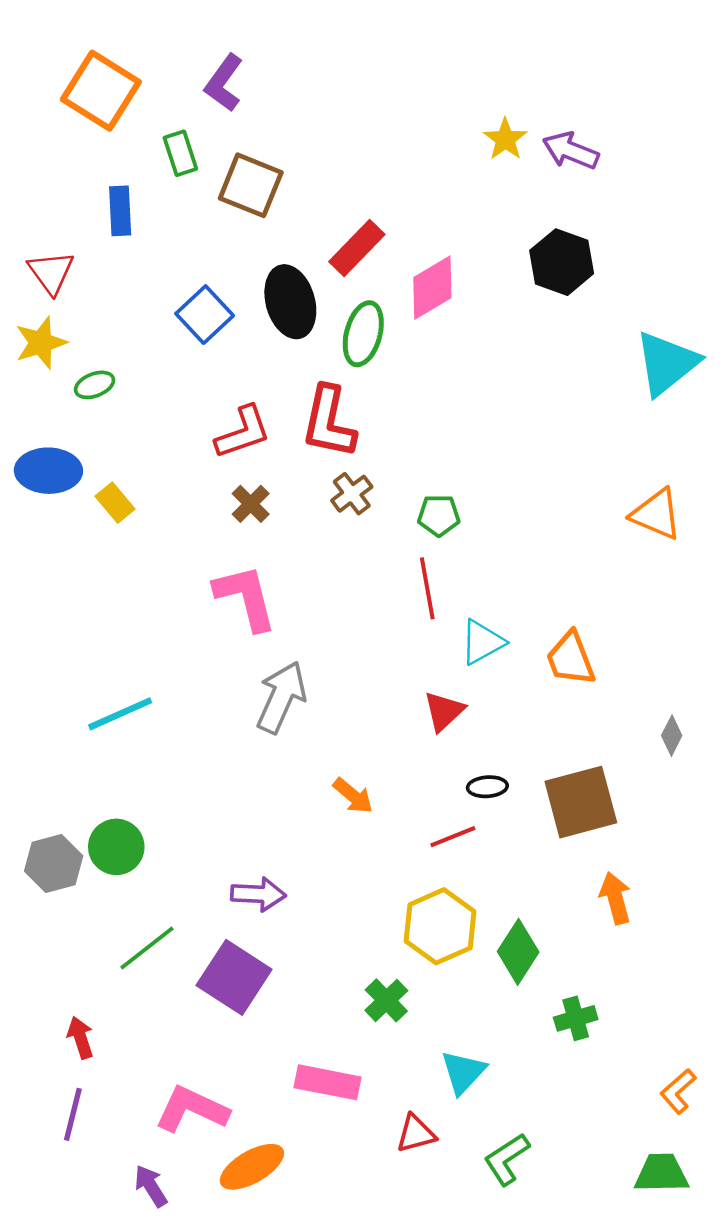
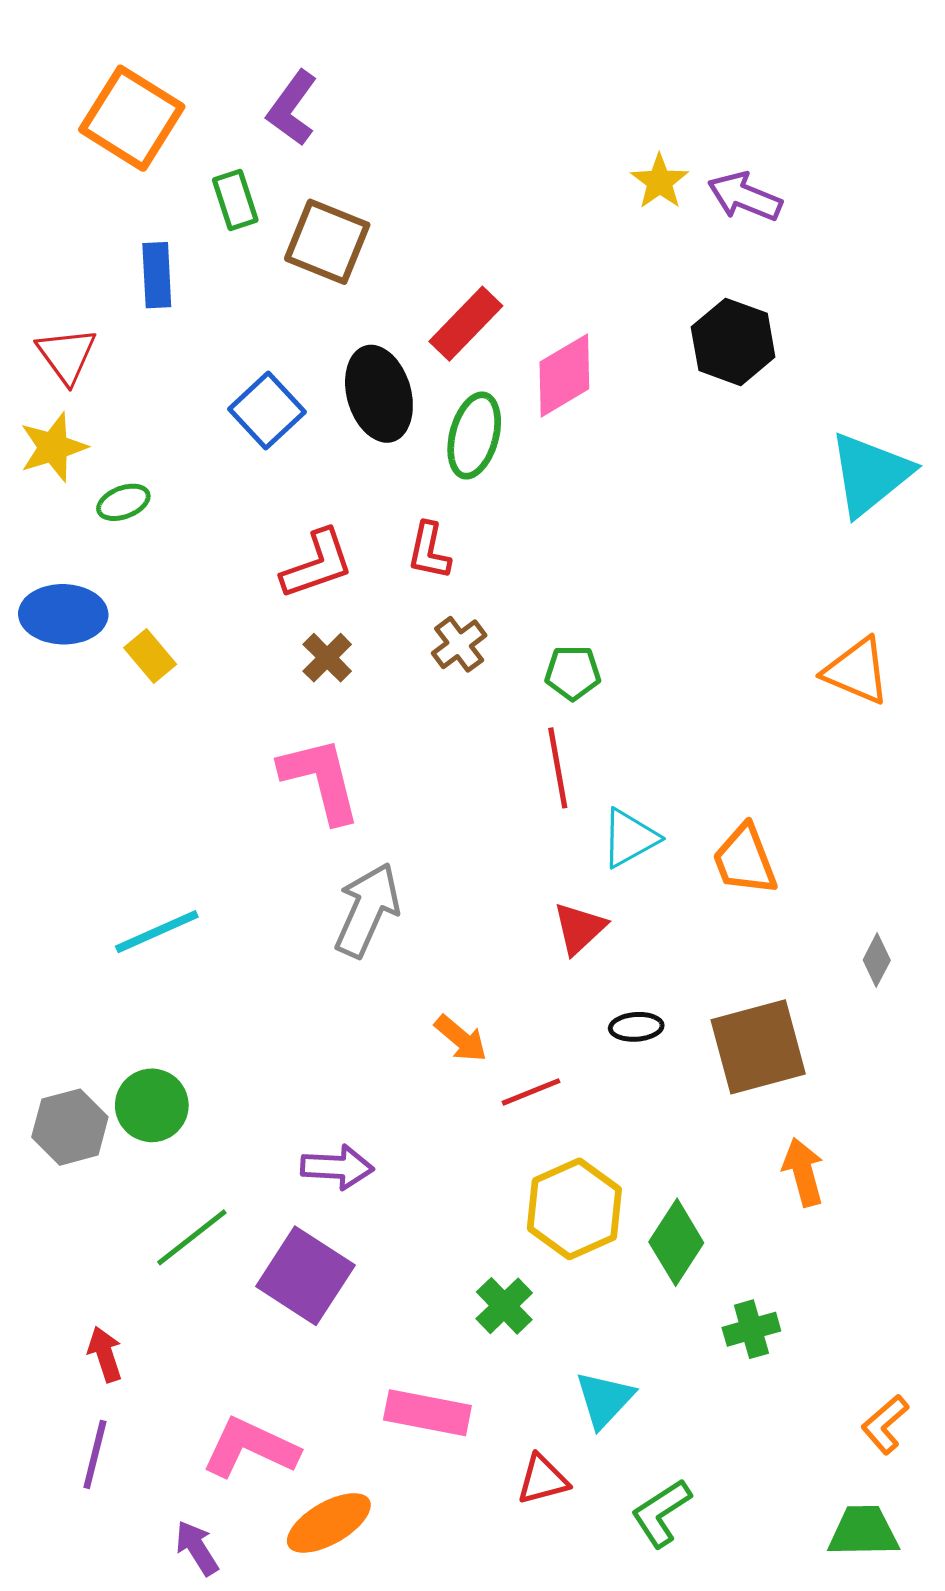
red L-shape: (329, 422) -> (429, 551), size x0.6
red line: (453, 837) -> (531, 1092), moved

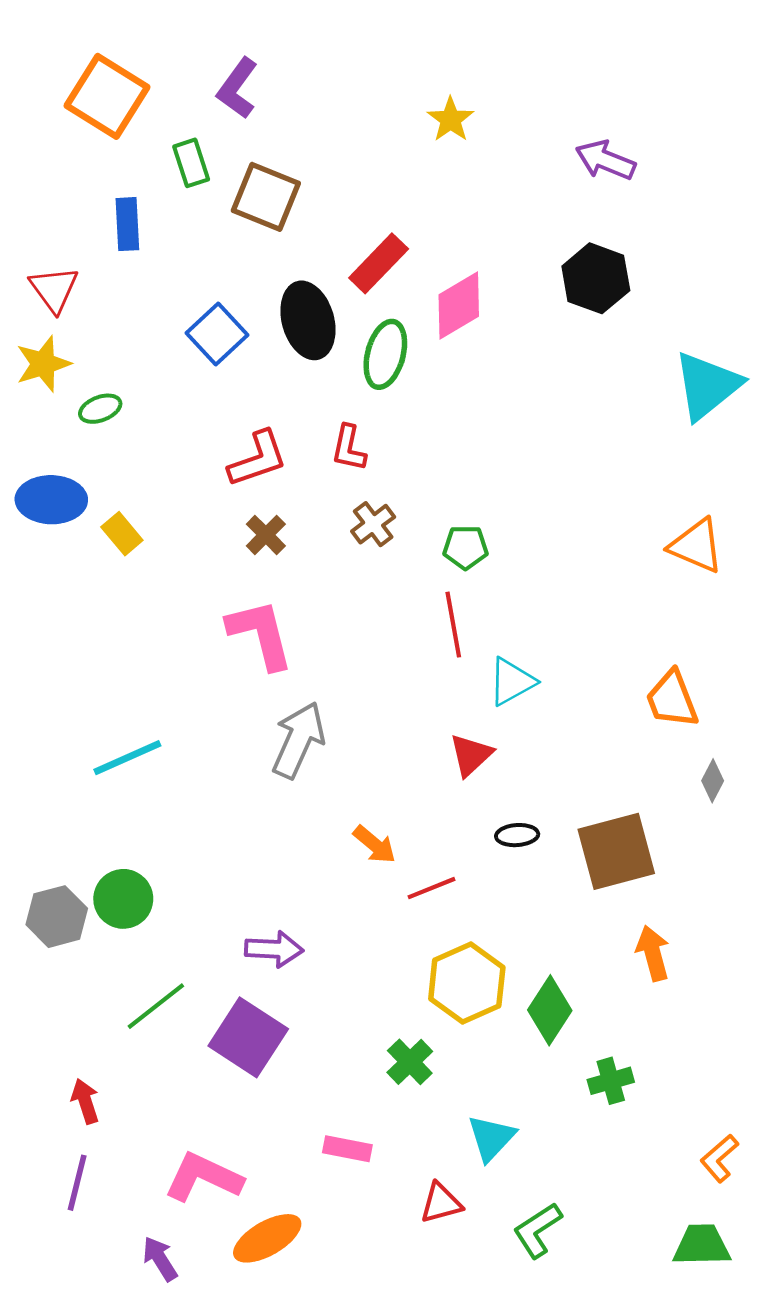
yellow star: (660, 182) -> (451, 119), moved
orange trapezoid: (745, 860) -> (672, 699), moved
pink rectangle: (427, 1413) -> (347, 1149), size x0.7

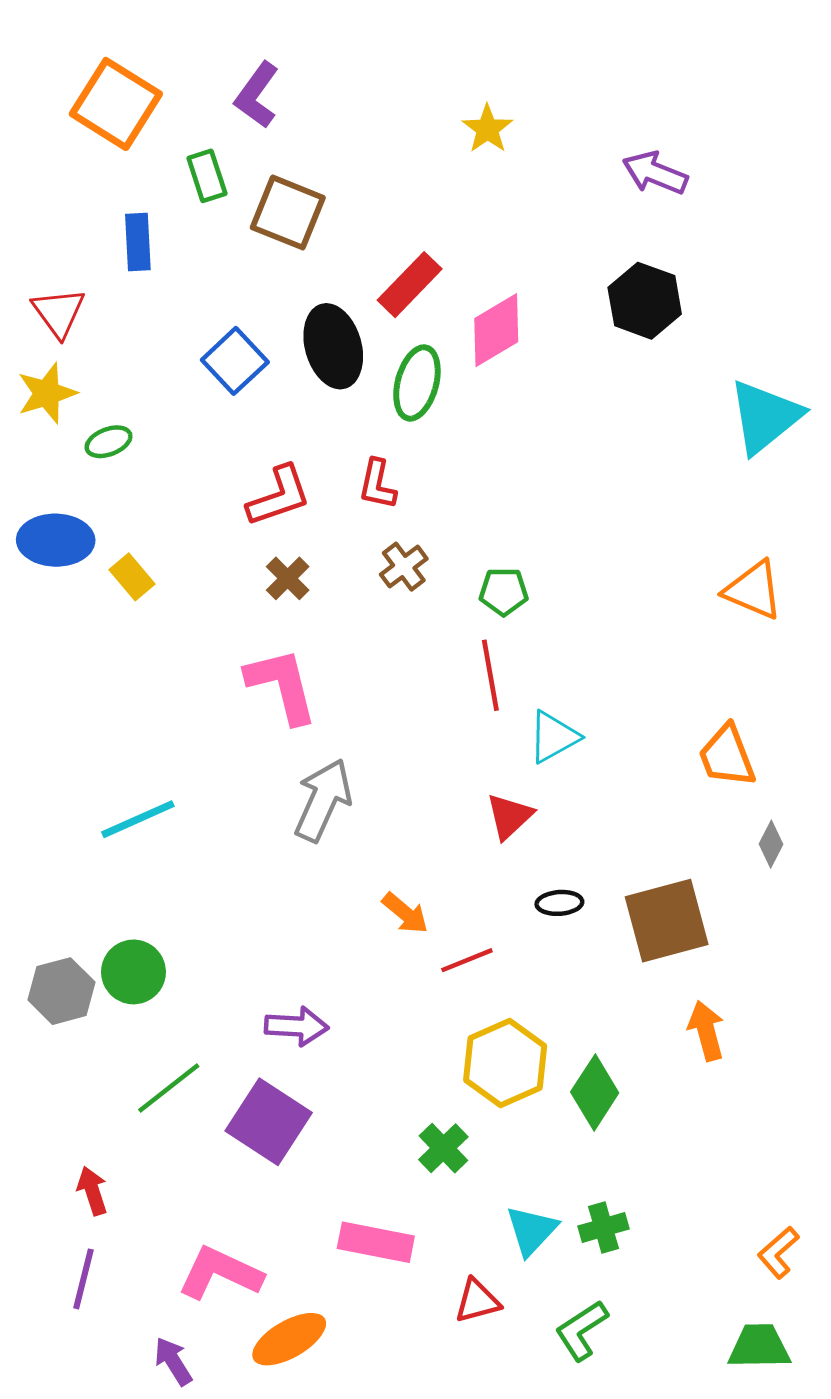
green cross: (611, 1081) -> (604, 1228), moved
pink rectangle: (347, 1149) -> (376, 1242), size x1.4

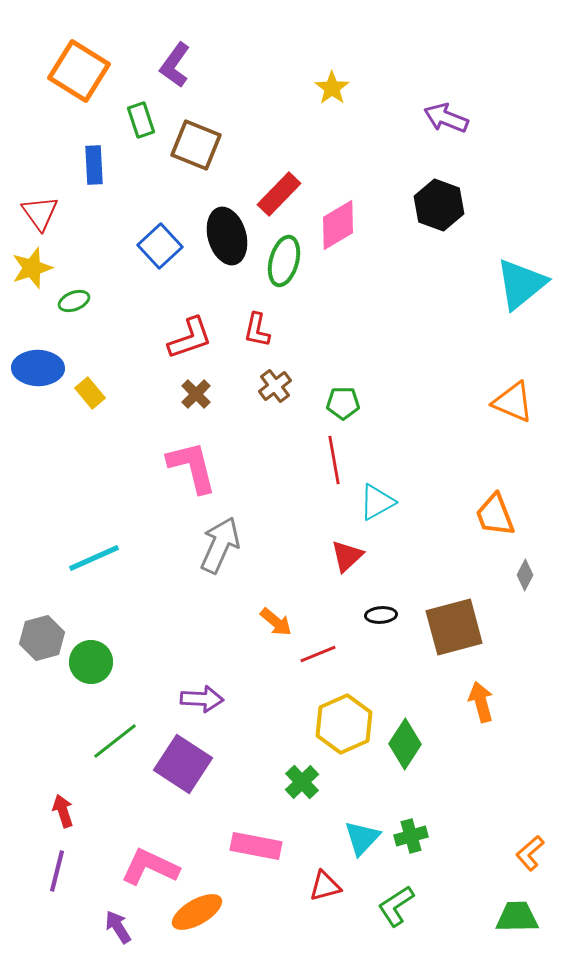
gray hexagon: (62, 991) -> (42, 638), moved

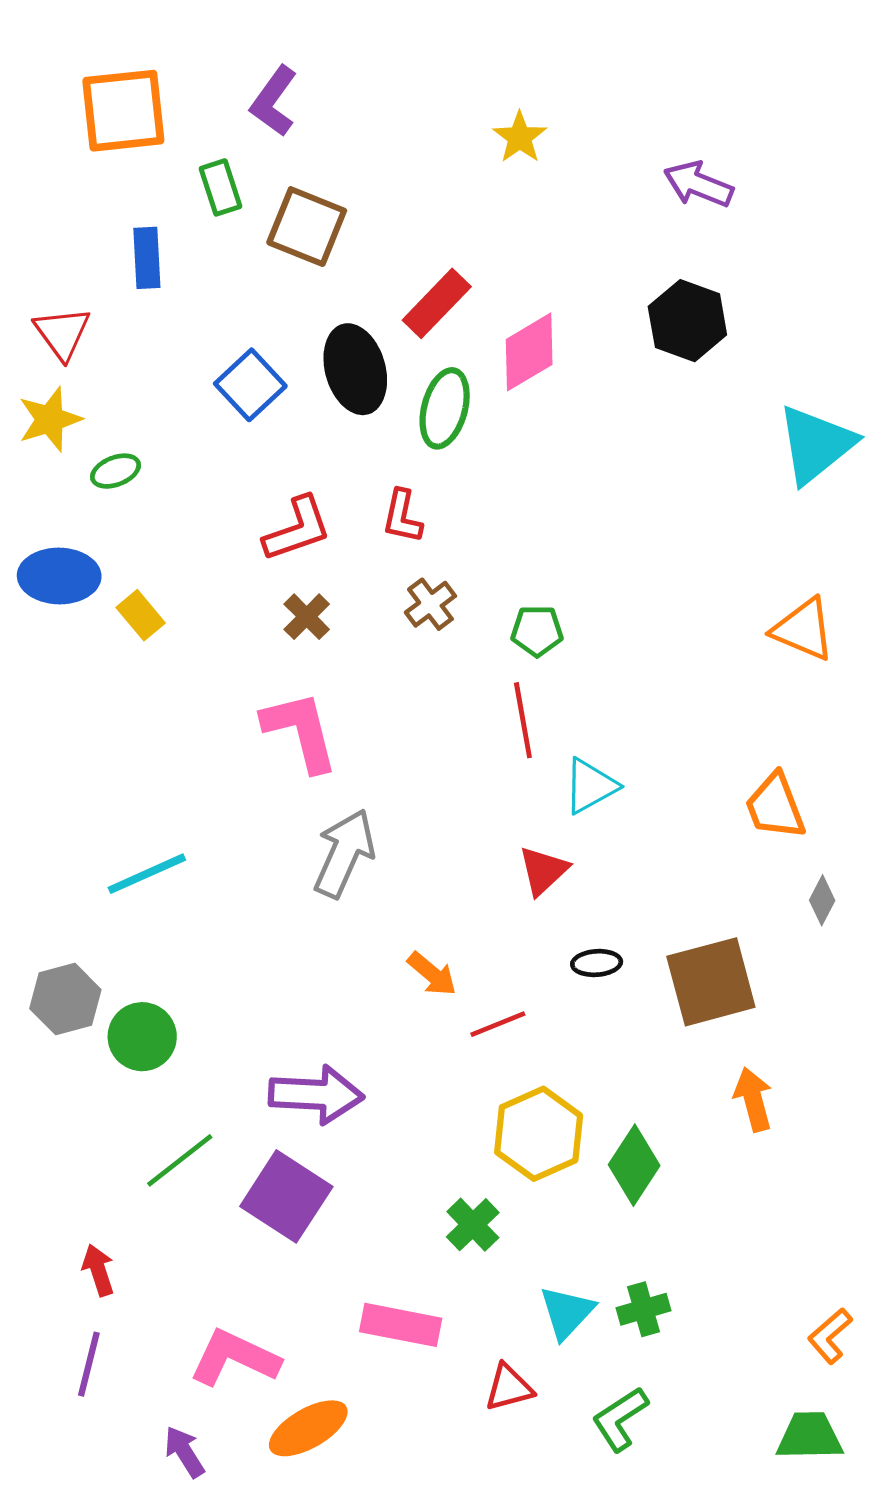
orange square: (79, 71) -> (123, 111), turned -38
purple arrow: (202, 699) -> (316, 1095), size x1.4

